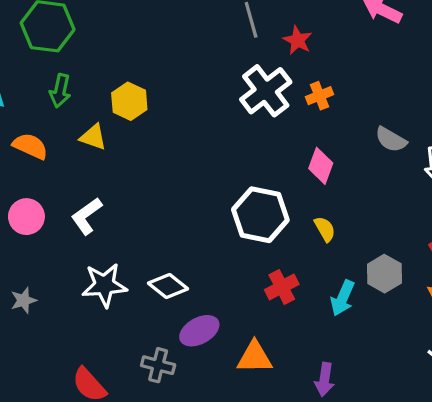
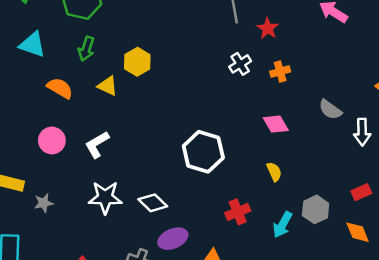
white cross: (266, 91) -> (240, 64), size x0.6
pink diamond: (321, 166) -> (276, 124), turned -56
white hexagon: (260, 215) -> (203, 152), moved

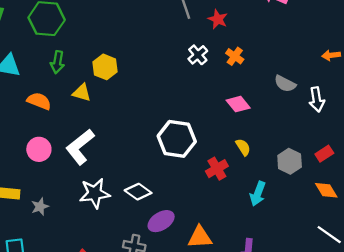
orange cross: (280, 72) -> (235, 56), turned -30
white L-shape: (97, 144) -> (80, 147), size x1.4
gray hexagon: (316, 209) -> (290, 161), moved
red cross: (238, 212) -> (217, 169), moved

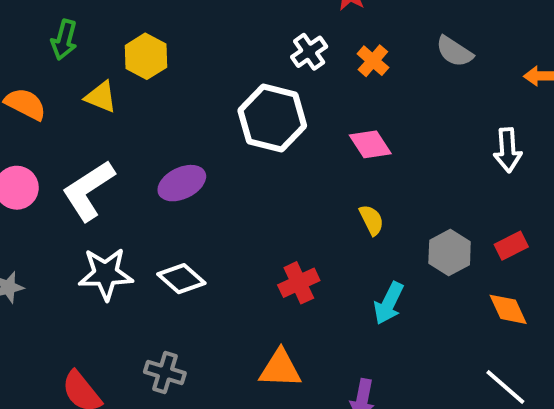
gray semicircle: (285, 84) -> (454, 51), moved
white hexagon: (177, 139) -> (272, 118), moved
red cross: (217, 169) -> (299, 283), moved
purple ellipse: (161, 221) -> (182, 183), moved

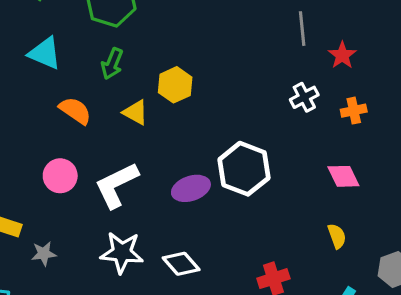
orange cross: (373, 61) -> (354, 111), turned 30
white hexagon: (272, 118) -> (244, 169), moved

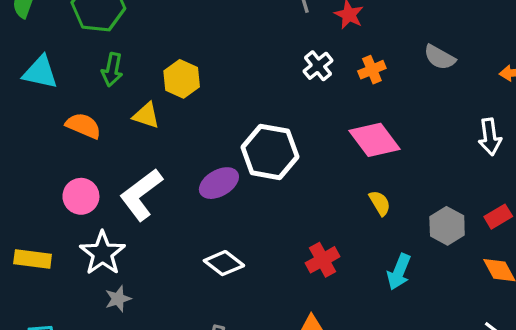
pink diamond: (343, 176) -> (374, 140), size x1.4
white star: (122, 253) -> (102, 253), moved, turned -30
gray star: (44, 254) -> (118, 299), moved

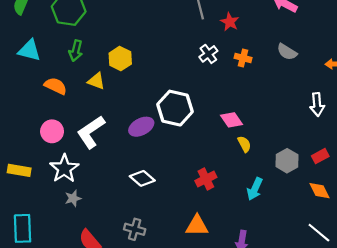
orange cross: (372, 70) -> (243, 58), turned 35
pink diamond: (374, 140) -> (231, 120), moved, size x0.7

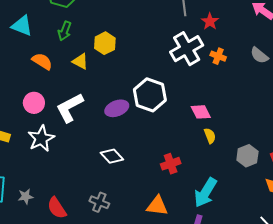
white cross: (208, 54) -> (187, 49), size x1.8
cyan arrow: (255, 189) -> (205, 193), moved, size x1.4
gray star: (73, 198) -> (26, 196), moved

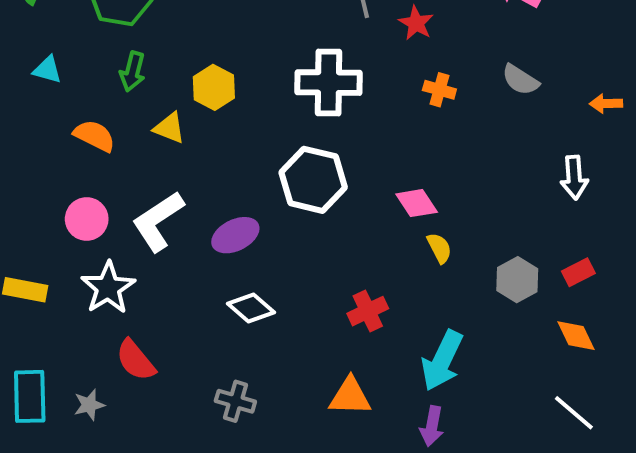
cyan triangle: (22, 26) -> (47, 70), size x0.7
white cross: (187, 49) -> (329, 83), moved, turned 36
purple ellipse: (117, 108) -> (235, 235), moved
red semicircle: (57, 208) -> (136, 360), moved

